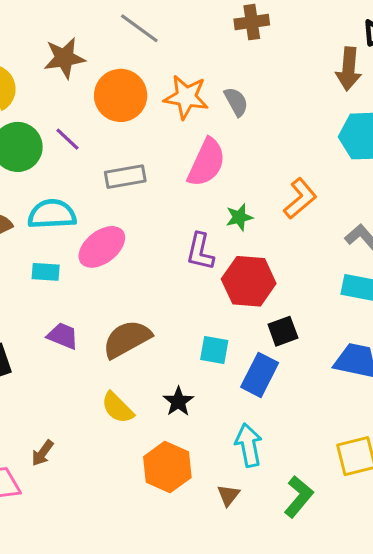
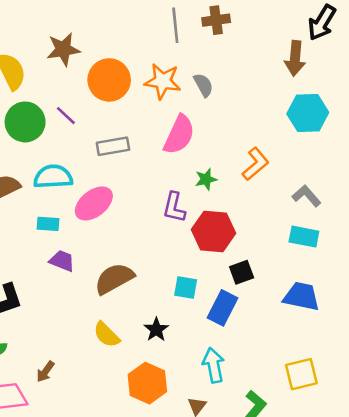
gray line: (139, 28) -> (175, 25), moved, turned 48
purple trapezoid: (63, 336) -> (62, 261), moved

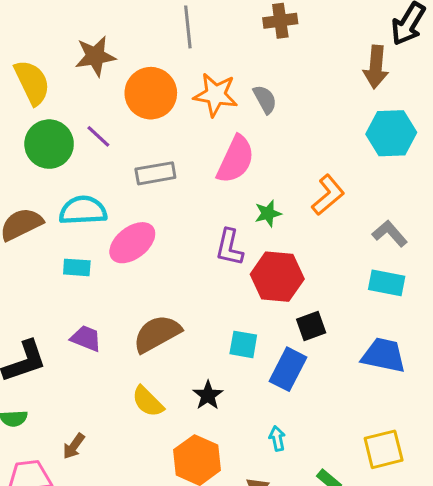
gray line: (175, 25) -> (188, 27), moved
purple trapezoid: (62, 261) -> (86, 338), moved
cyan arrow: (214, 365) -> (277, 439), size x0.6

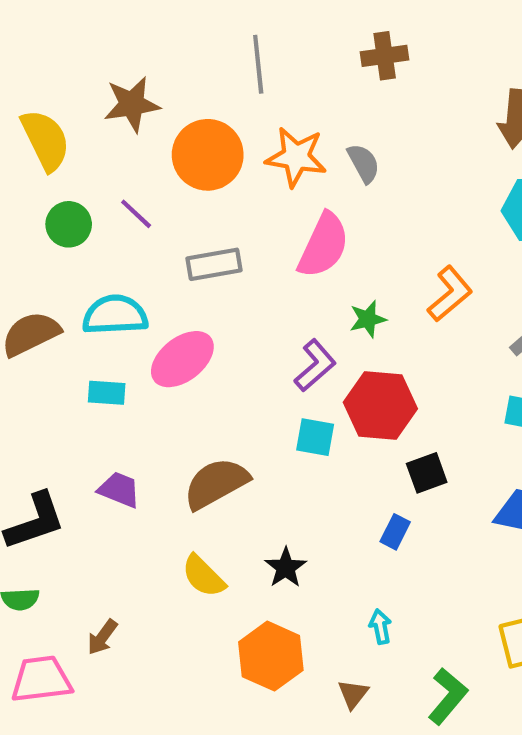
green circle: (49, 144) -> (69, 224), size x0.7
purple L-shape: (229, 247) -> (315, 365), turned -144
cyan square: (243, 344) -> (315, 437), moved
blue rectangle: (288, 369) -> (395, 532), size x0.6

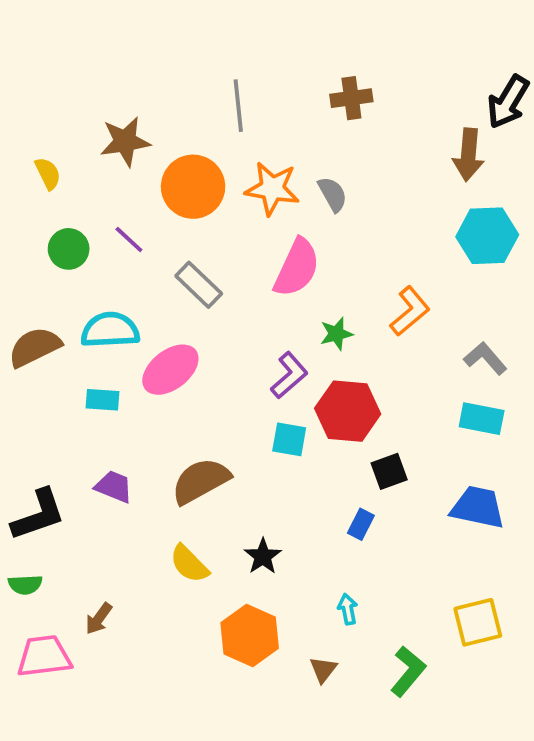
yellow semicircle: (45, 140) -> (48, 173), size x0.6
gray rectangle: (214, 264) -> (199, 285), turned 54

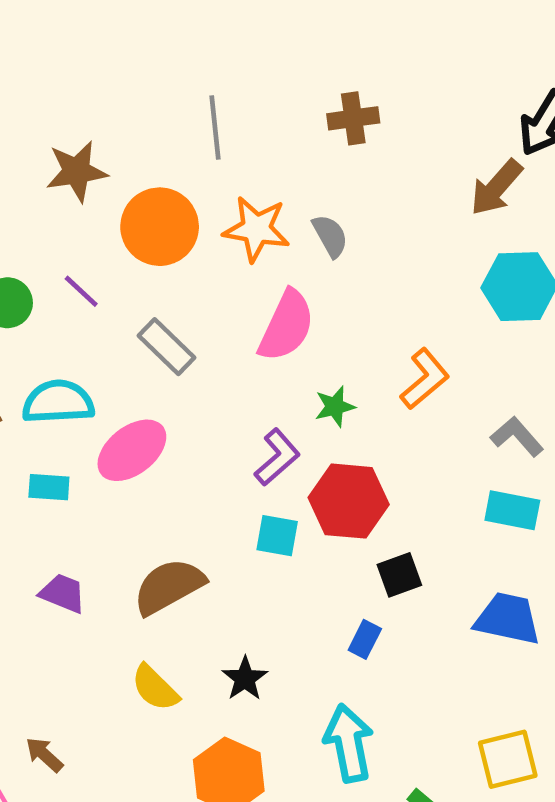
brown arrow: (468, 155) -> (496, 187), turned 36
cyan arrow: (348, 609) -> (349, 743), size x2.0
brown arrow: (99, 619) -> (44, 755), turned 96

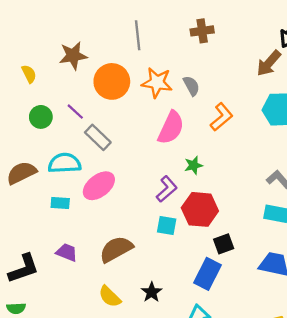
gray rectangle: (167, 347) -> (98, 137), moved
orange L-shape: (425, 379) -> (221, 117), moved
blue rectangle: (365, 639) -> (207, 274), size x1.8

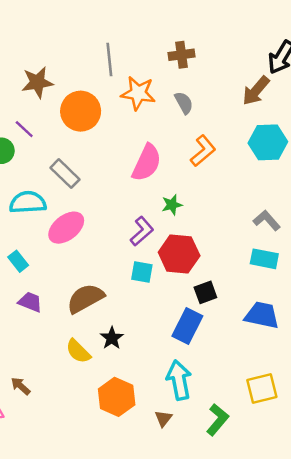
orange star: (157, 83) -> (138, 93), moved
gray semicircle: (191, 86) -> (184, 103), moved
purple line: (75, 112) -> (24, 129), moved
cyan rectangle: (60, 203) -> (18, 261), moved, turned 48
black star: (152, 292) -> (112, 338), moved

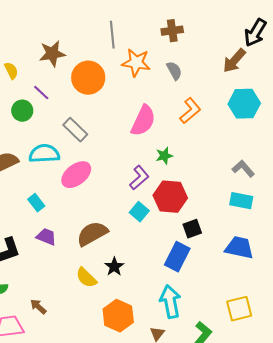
cyan square: (142, 272) -> (139, 212), turned 30

